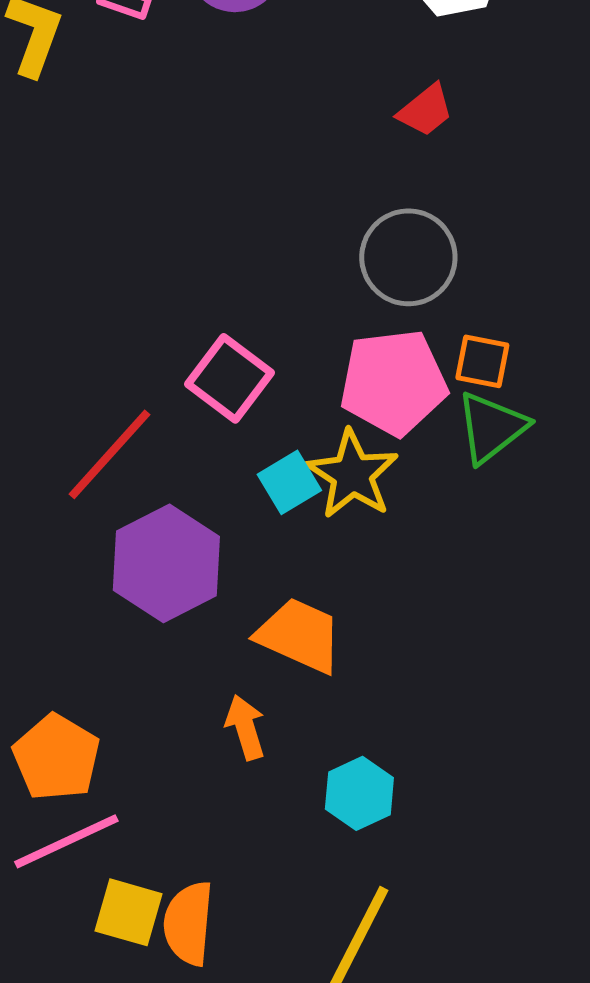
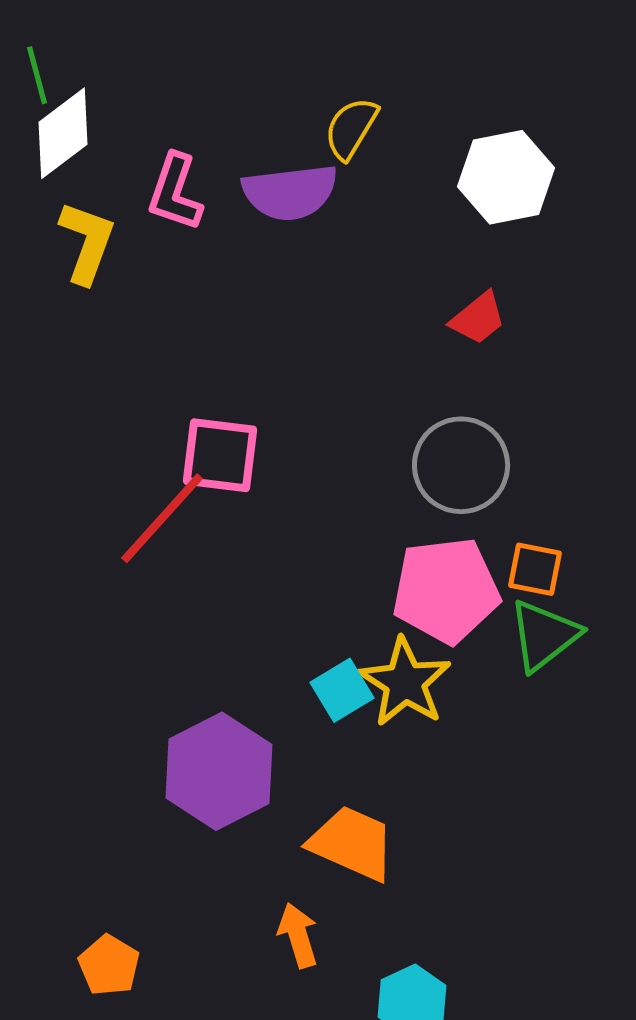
pink square: (229, 378) -> (220, 455), moved, turned -30
red line: (109, 454) -> (162, 518), moved
orange pentagon: (56, 757) -> (109, 965), size x0.7

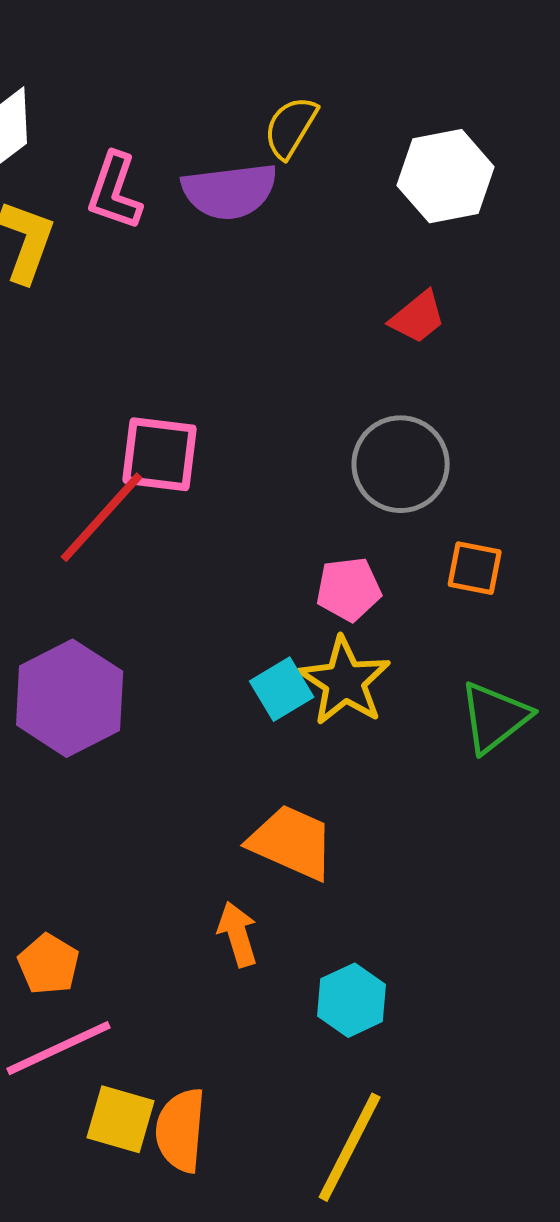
pink pentagon: (446, 590) -> (349, 589), moved, size x0.6
green triangle: (544, 635) -> (495, 717), moved
purple hexagon: (219, 771) -> (70, 698), moved

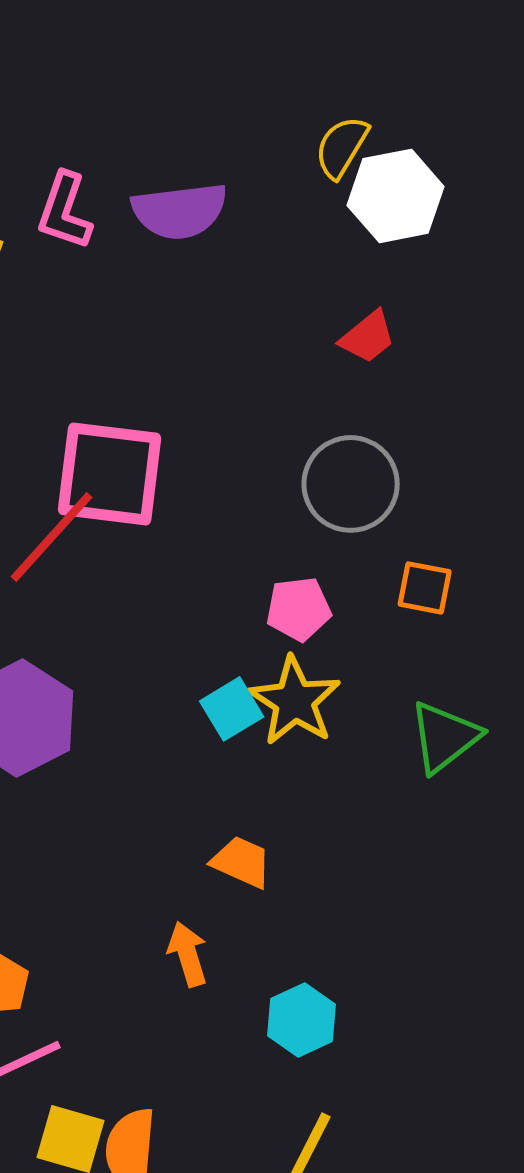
yellow semicircle: (291, 127) -> (342, 147), moved
pink square: (160, 454) -> (110, 474), size x1.4
orange trapezoid: (292, 842) -> (242, 862), size x0.7

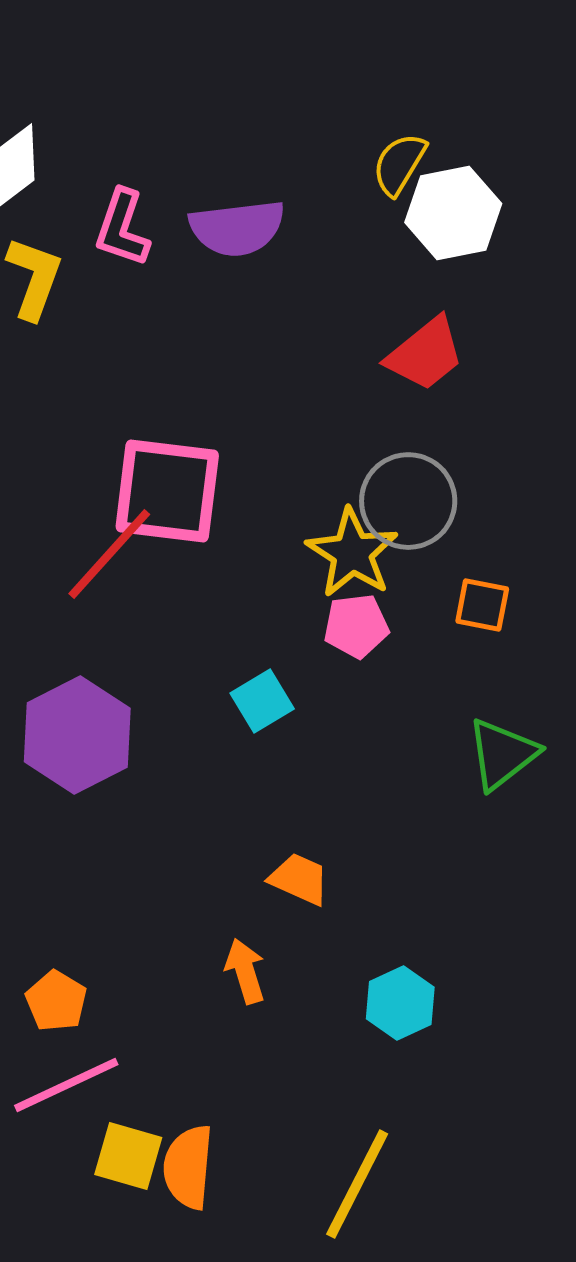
red trapezoid: (368, 337) -> (425, 354), size x1.4
yellow star: (295, 701) -> (352, 553), moved
cyan square: (232, 709) -> (262, 701), moved
cyan hexagon: (302, 1020) -> (400, 1003), moved

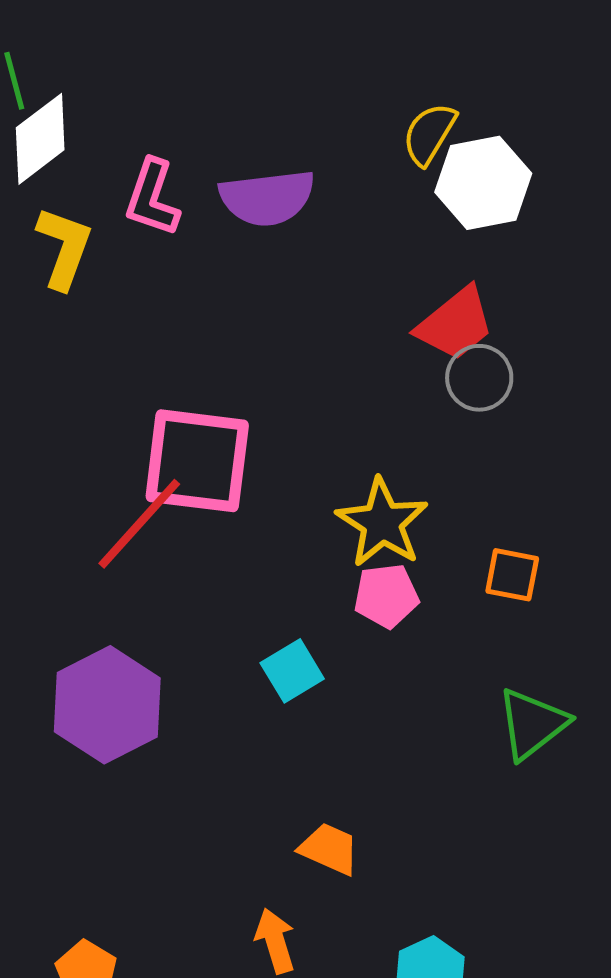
gray circle: (408, 501) -> (479, 378), moved, size x0.7

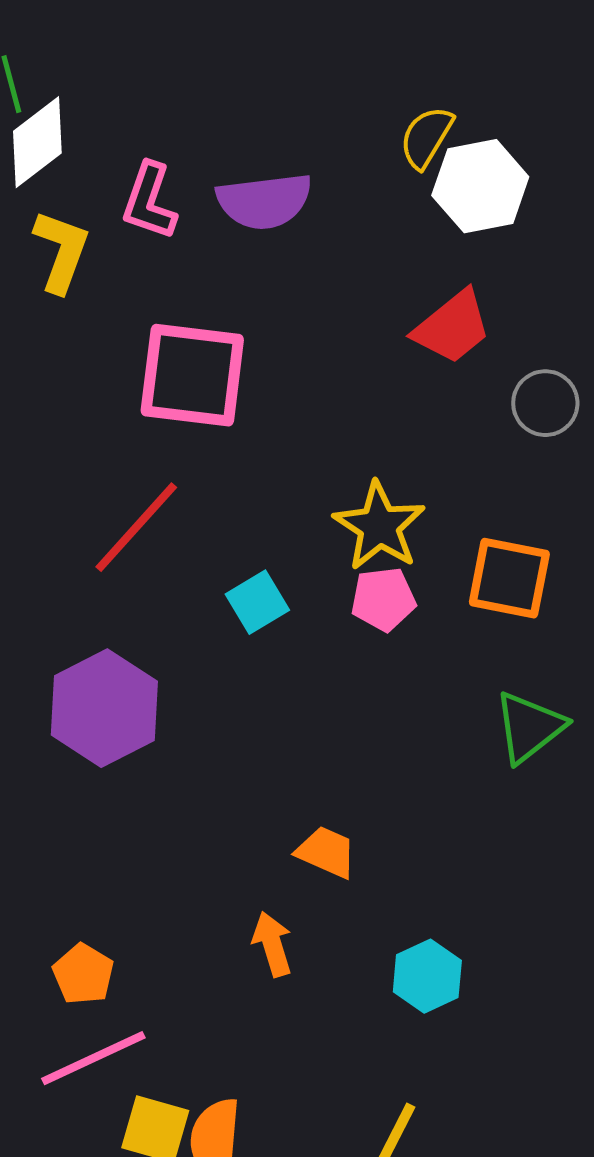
gray circle: (479, 378) -> (545, 403), moved
pink square: (197, 461) -> (192, 375), moved
orange square: (512, 575) -> (509, 578), size x1.5
cyan square: (292, 671) -> (257, 602), moved

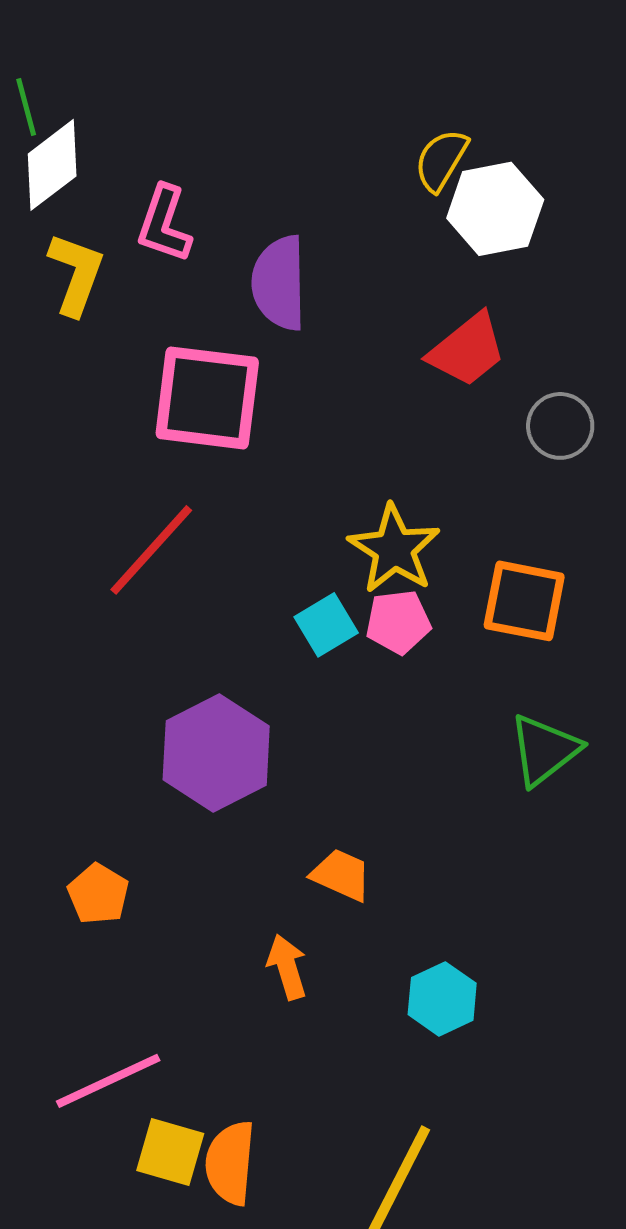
purple semicircle: (264, 201) -> (279, 283), moved, turned 96
cyan square: (257, 602) -> (326, 625), moved
purple hexagon: (104, 708) -> (216, 753), moved
orange pentagon: (83, 974) -> (98, 894), moved

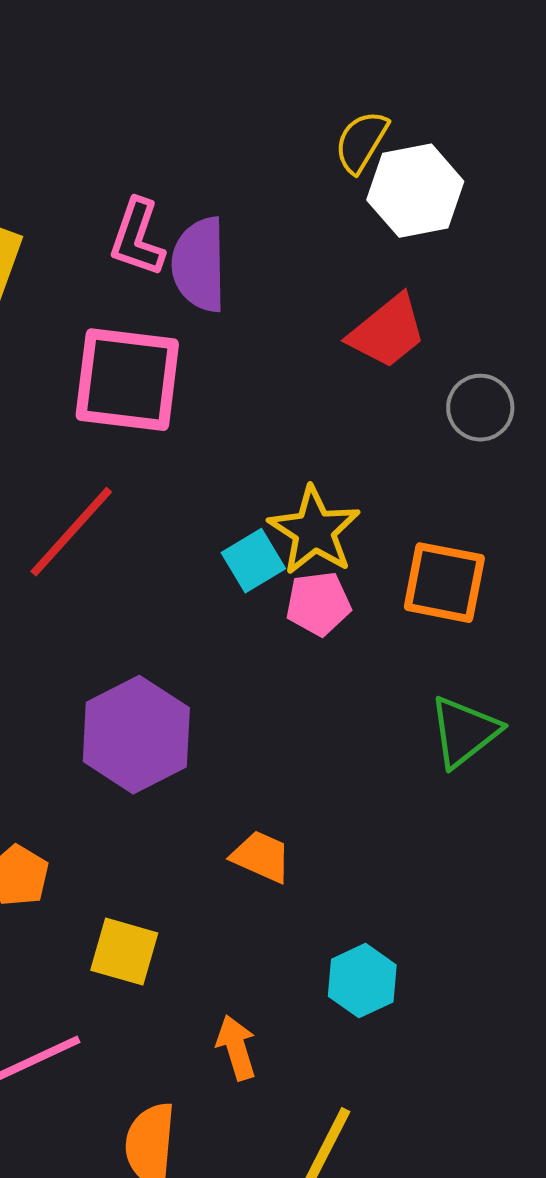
pink L-shape: (164, 224) -> (137, 238), moved
cyan square: (326, 625) -> (253, 561), moved
orange arrow: (287, 967) -> (236, 1048), moved
yellow square: (170, 1152) -> (124, 952), moved

